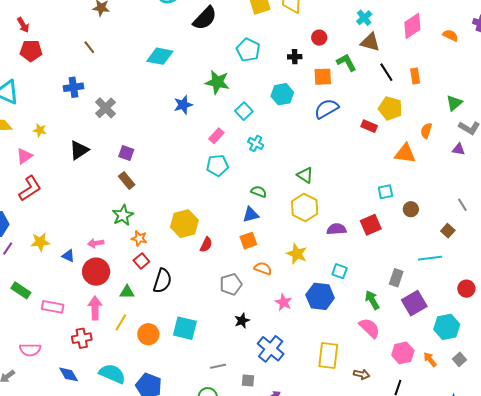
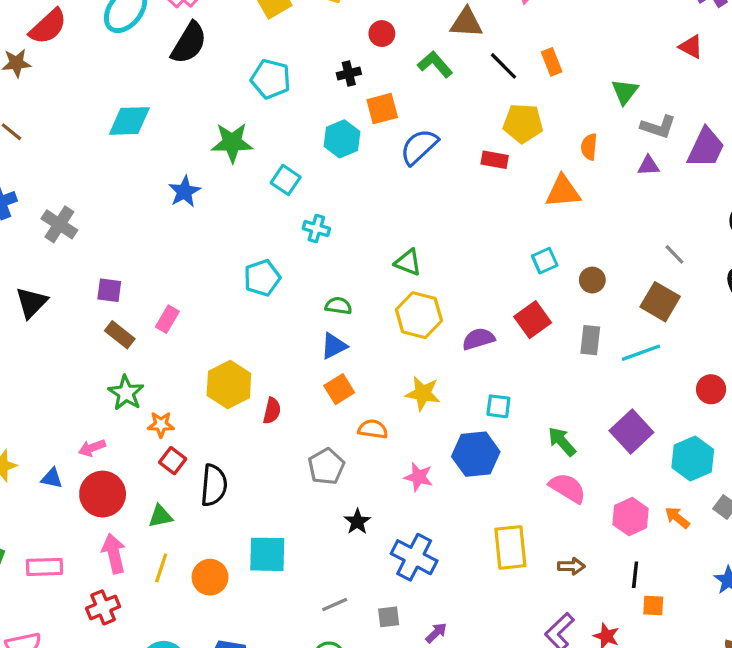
orange square: (323, 77) -> (382, 109), moved
pink rectangle: (216, 136) -> (167, 319), moved
brown square: (448, 231) -> (660, 302), size x1.6
gray rectangle: (396, 278) -> (590, 340), moved

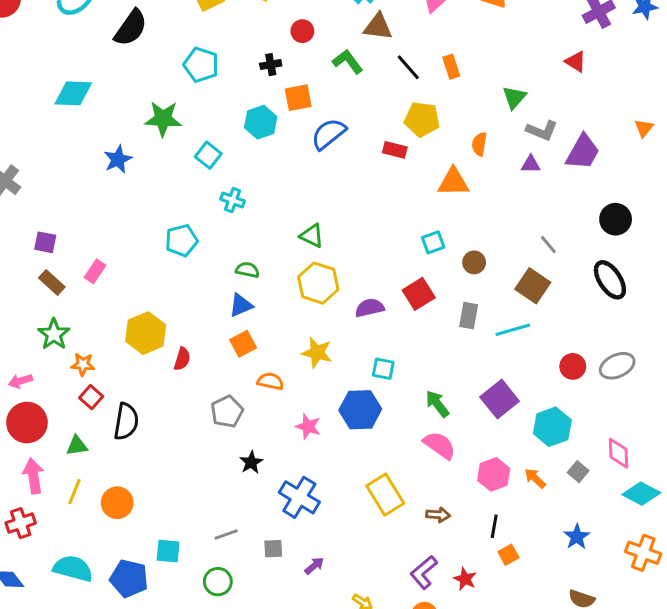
yellow rectangle: (510, 547) -> (385, 495), turned -30
cyan square: (267, 554) -> (168, 551), moved, size x0.7
orange square: (653, 606) -> (508, 555), turned -36

